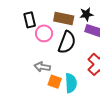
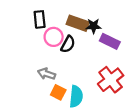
black star: (86, 14) -> (93, 26), moved
black semicircle: (67, 42) -> (68, 44), moved, size x0.7

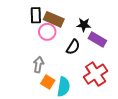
brown rectangle: (78, 23) -> (54, 19), moved
black semicircle: (68, 44) -> (73, 47), moved
gray arrow: (46, 74) -> (38, 65), turned 77

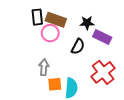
orange square: (48, 82) -> (55, 84), turned -32

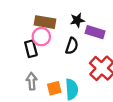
black rectangle: (37, 17) -> (31, 49), moved
gray arrow: (44, 67) -> (32, 81), moved

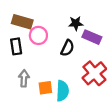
brown rectangle: (45, 22) -> (22, 22), moved
black rectangle: (31, 49) -> (16, 46), moved

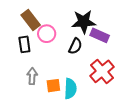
brown rectangle: (22, 22) -> (31, 20), turned 36
black star: (76, 23) -> (84, 22), size x1.6

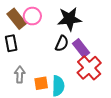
pink circle: (47, 34) -> (32, 16), moved
purple rectangle: (100, 35) -> (81, 48), moved, turned 30

